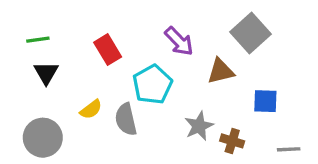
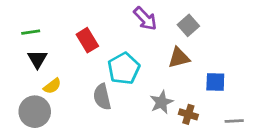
gray square: (250, 33) -> (188, 25), moved, size x0.7
purple arrow: (179, 41) -> (145, 19), moved
yellow semicircle: (91, 109) -> (52, 86), moved

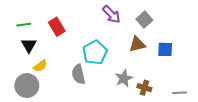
red rectangle: (87, 40) -> (57, 27), moved
blue square: (215, 82) -> (165, 49), moved

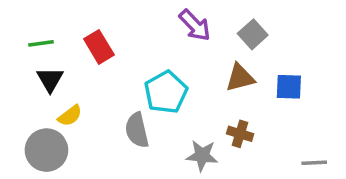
gray star: (124, 78) -> (202, 156), moved, turned 30
brown cross: (144, 88) -> (240, 134), moved

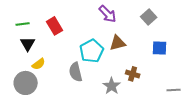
gray square: (253, 34) -> (149, 17), moved
brown triangle: (240, 78) -> (118, 43), moved
gray star: (202, 156) -> (112, 86), turned 30

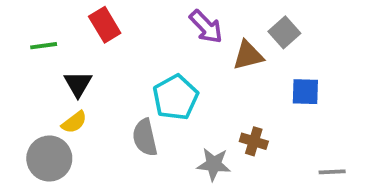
red rectangle: (55, 26) -> (105, 25), moved
brown triangle: (118, 43) -> (248, 55), moved
black triangle: (28, 44) -> (78, 84), moved
gray star: (112, 86) -> (214, 164), turned -30

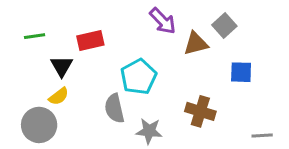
red rectangle: (105, 25) -> (90, 41), moved, turned -72
brown cross: (254, 141) -> (200, 111), size x1.4
gray star: (214, 164) -> (149, 131), moved

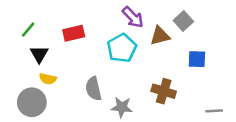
green line: (35, 36) -> (28, 30), turned -42
black triangle: (62, 66) -> (39, 54), moved
cyan pentagon: (139, 77) -> (122, 48), moved
yellow semicircle: (59, 96) -> (48, 79), turned 49

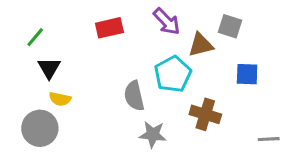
gray square: (183, 21) -> (230, 26), turned -30
red rectangle: (74, 33) -> (109, 28), moved
cyan pentagon: (122, 48) -> (173, 74), moved
gray semicircle: (93, 89) -> (134, 96), moved

